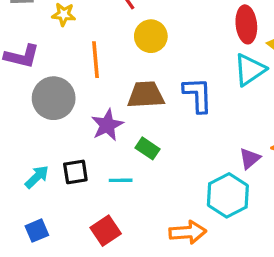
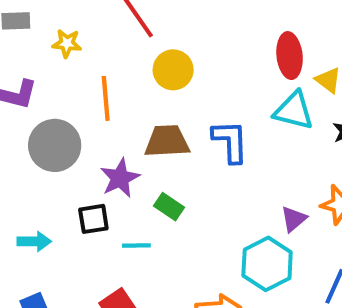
cyan triangle: (250, 70) -> (294, 111), turned 48
black square: (75, 172) -> (93, 219), moved
cyan arrow: (37, 177) -> (34, 241), turned 44

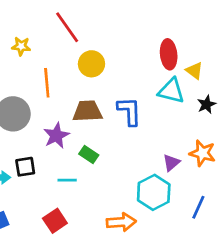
black square: (93, 219) -> (25, 167), moved

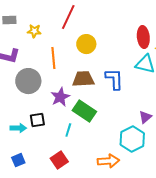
red line: (67, 27) -> (68, 17), turned 60
green rectangle: (89, 154) -> (84, 111), size x1.6
cyan line: (67, 180) -> (68, 130), turned -72

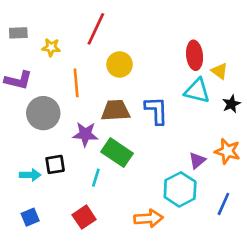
purple star: (60, 97) -> (85, 134), turned 30

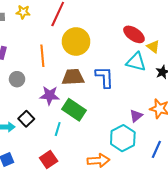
yellow star: (51, 47) -> (23, 12), moved
red ellipse: (195, 55) -> (134, 34), turned -50
yellow circle: (120, 64) -> (76, 42), size x1.4
gray circle: (43, 113) -> (17, 79), size x0.6
black square: (55, 164) -> (26, 119), turned -35

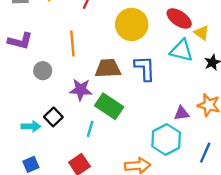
yellow circle: (76, 42) -> (132, 24), moved
purple triangle: (136, 116) -> (181, 113), turned 32

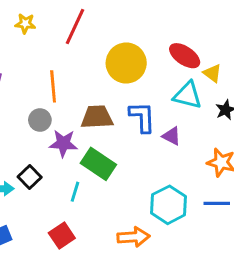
gray circle: (43, 71) -> (40, 120), moved
purple triangle: (181, 113) -> (171, 136), moved, turned 35
blue line: (205, 153) -> (217, 203), moved, turned 66

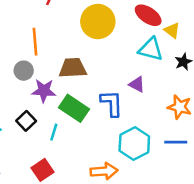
blue L-shape: (142, 117) -> (112, 103), moved
black square: (30, 177) -> (26, 121), moved

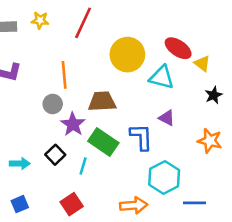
cyan triangle: (151, 49) -> (162, 77), moved
purple star: (44, 91) -> (73, 124), turned 30
blue line: (176, 142) -> (195, 203), moved

